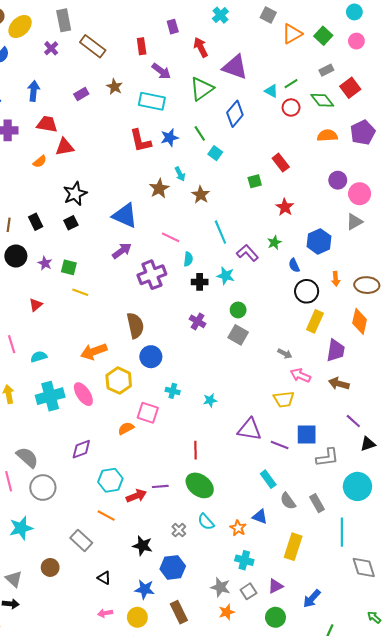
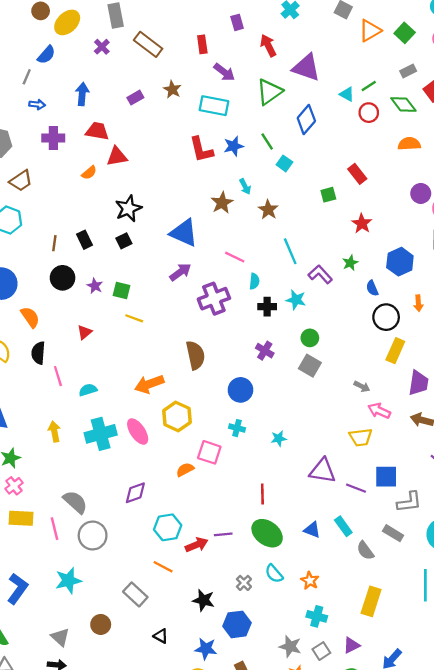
blue circle: (151, 357) -> (240, 390), moved
gray rectangle: (317, 503) -> (393, 533), moved, turned -30
blue triangle: (260, 517) -> (312, 530), moved

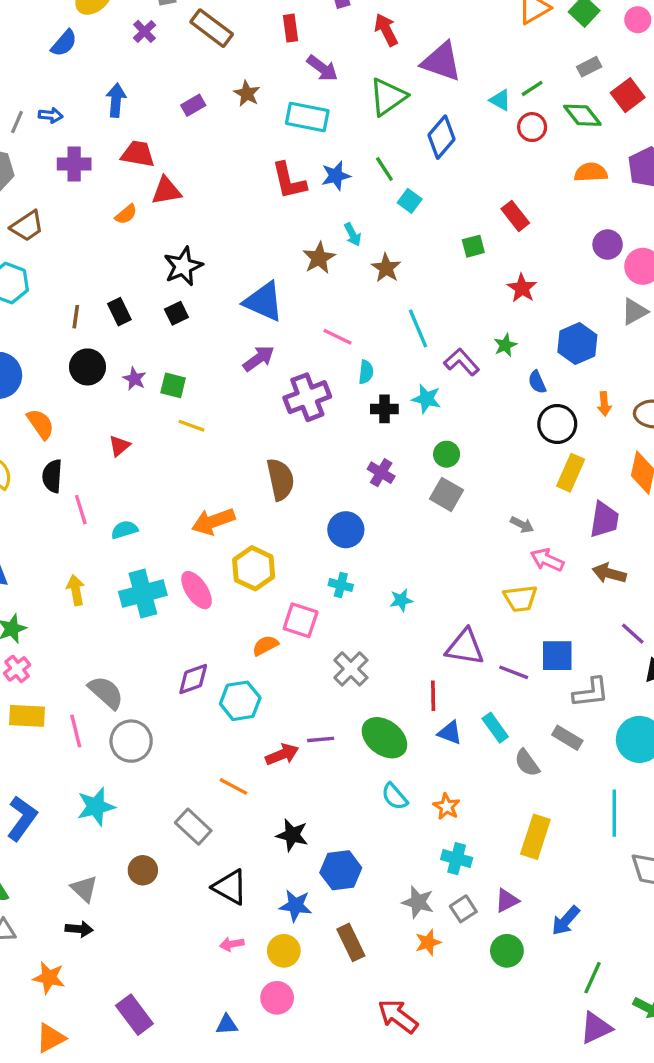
gray line: (27, 77) -> (17, 122), moved
red line: (262, 494) -> (433, 696), moved
cyan hexagon: (168, 527) -> (240, 701), moved
gray cross: (244, 583) -> (351, 669), moved, size x1.5
black triangle: (161, 636) -> (230, 887), size x1.6

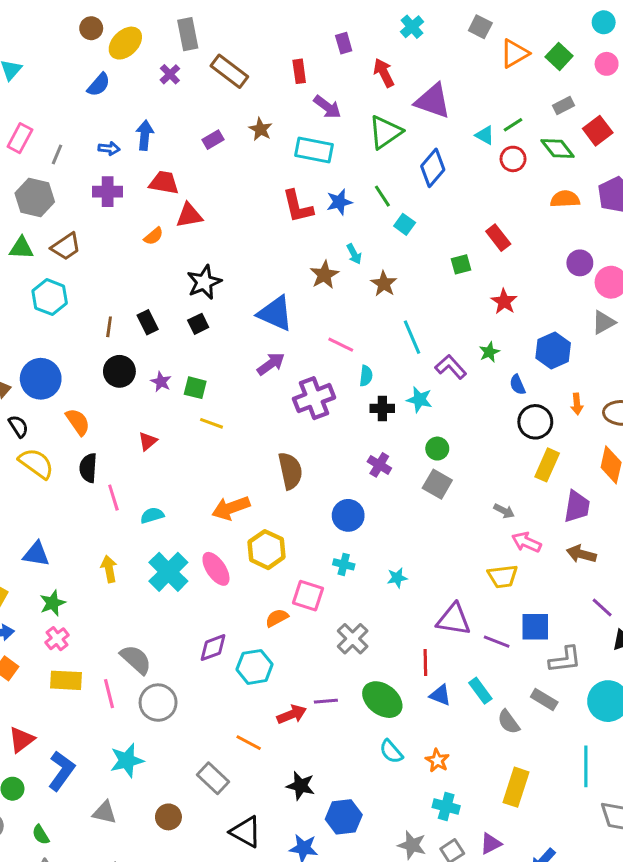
blue arrow: (51, 115) -> (109, 149), moved
cyan cross: (143, 593) -> (168, 572), turned -30
gray triangle: (84, 889) -> (105, 812), moved, turned -30

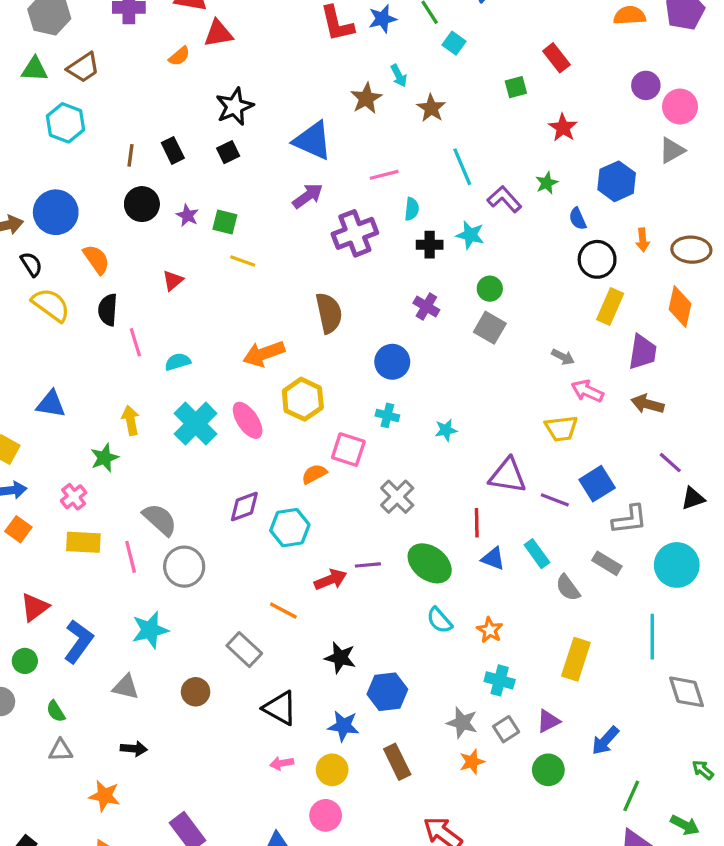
pink line: (341, 345) -> (384, 175), turned -40
green star: (53, 603) -> (105, 458), moved
blue square: (535, 627) -> (597, 484), turned -32

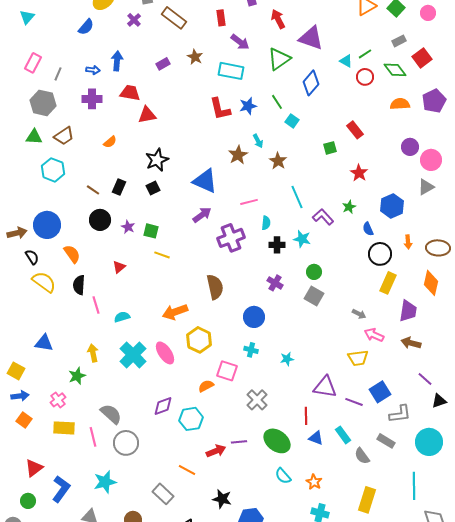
orange semicircle: (179, 56) -> (110, 142), moved
black rectangle: (173, 150) -> (119, 187), turned 49
brown line: (131, 155) -> (93, 190), turned -64

